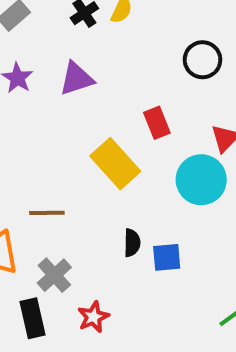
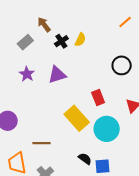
cyan circle: (201, 180) -> (107, 129), moved
black semicircle: (132, 243) -> (85, 159), turned -56

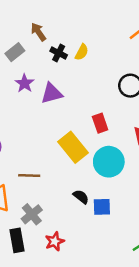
black cross: (61, 41) -> (59, 53), turned -32
purple star: (27, 74) -> (25, 83), moved

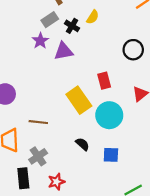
gray rectangle: (15, 52) -> (50, 20), moved
black cross: (59, 53) -> (72, 26), moved
blue square: (102, 207) -> (111, 155), moved

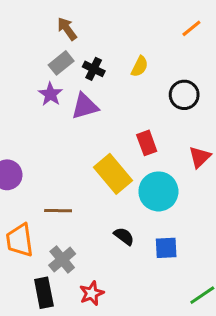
yellow semicircle: (93, 17) -> (140, 66), moved

